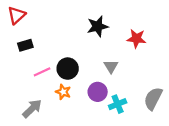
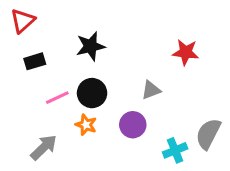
black star: (98, 26) -> (91, 46), moved
gray triangle: (111, 66) -> (151, 90), turned 40
cyan cross: (118, 104) -> (175, 150), moved

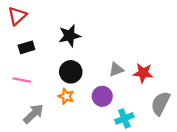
red star: (186, 52) -> (143, 73), moved
pink line: (57, 98) -> (22, 80), moved, turned 36
cyan cross: (175, 150) -> (124, 118), moved

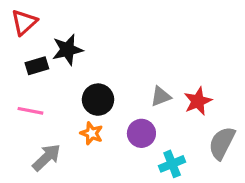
black star: (70, 36) -> (67, 50), moved
red star: (143, 73) -> (198, 101), turned -30

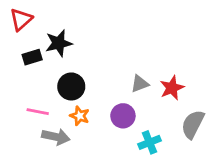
black circle: (98, 100) -> (71, 86), moved
pink line: (30, 111) -> (38, 112), moved
gray arrow: (47, 157) -> (56, 137), moved, turned 56

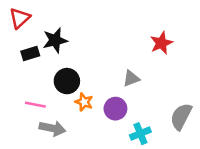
red star: (172, 88) -> (161, 43), moved
orange star: (80, 116) -> (84, 102), moved

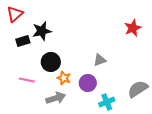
red star: (161, 43) -> (133, 28), moved
gray semicircle: (181, 116) -> (138, 89), turned 30
gray arrow: (52, 128) -> (56, 98), moved, turned -30

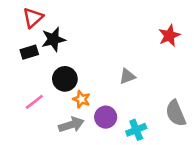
red triangle: (15, 14) -> (33, 18), moved
pink line: (27, 80) -> (34, 102), turned -49
purple circle: (88, 83) -> (106, 117), moved
gray semicircle: (138, 89) -> (176, 113), turned -80

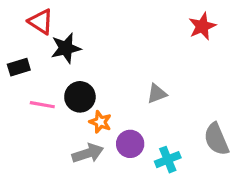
red triangle: (33, 18) -> (41, 22), turned -45
red star: (169, 36) -> (202, 26), moved
black rectangle: (29, 52) -> (19, 67), moved
pink line: (34, 102) -> (42, 105), moved, turned 48

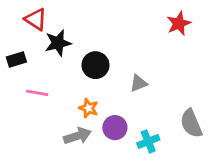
black circle: (80, 97) -> (95, 65), moved

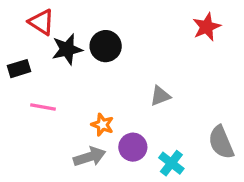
black circle: (95, 65) -> (106, 46), moved
cyan cross: (148, 141) -> (171, 163), turned -30

